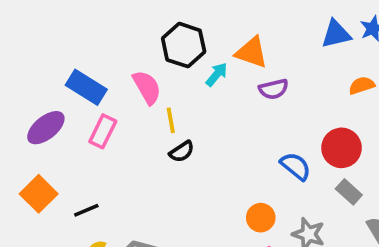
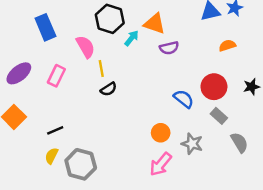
blue rectangle: (86, 87) -> (45, 27), moved, turned 35
black line: (86, 210) -> (55, 130), moved

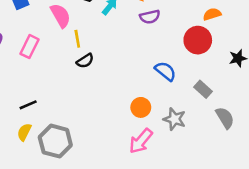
red circle: (214, 87) -> (198, 40), moved

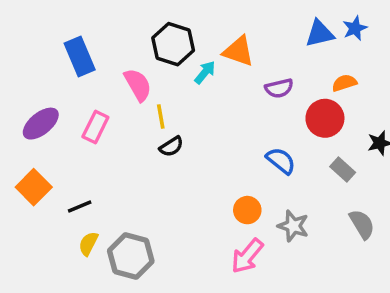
purple semicircle: (150, 17) -> (279, 88), moved
gray rectangle: (203, 89) -> (343, 169), moved
black line: (28, 105) -> (80, 207), moved

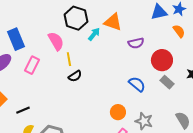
blue rectangle: (80, 56) -> (16, 39), moved
orange semicircle: (344, 83) -> (179, 31), moved, turned 72
gray rectangle: (343, 169) -> (167, 82), moved

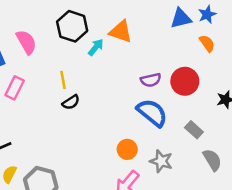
pink semicircle: (56, 41) -> (26, 42), moved
purple semicircle: (136, 43) -> (151, 80), moved
gray rectangle: (167, 82) -> (194, 130), moved
blue semicircle: (137, 84) -> (152, 113), size x1.4

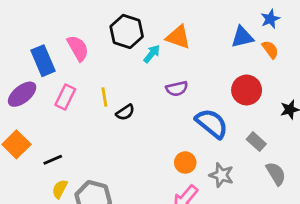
blue triangle: (181, 18) -> (242, 37), moved
yellow line: (63, 80) -> (104, 97), moved
purple semicircle: (151, 80) -> (177, 89), moved

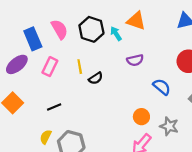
black hexagon: (127, 31) -> (91, 29), moved
cyan arrow: (152, 54) -> (116, 34), turned -72
blue semicircle: (212, 123) -> (162, 87), size x0.7
black line: (53, 160) -> (54, 107), moved

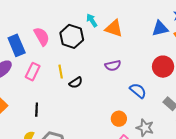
cyan arrow: (116, 34) -> (92, 20), moved
black line: (54, 107) -> (37, 110), turned -64

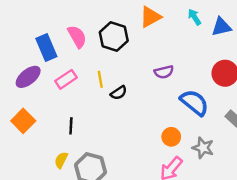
cyan arrow: (92, 20) -> (194, 17), moved
orange triangle: (114, 28) -> (150, 17), moved, turned -48
pink rectangle: (33, 72) -> (66, 79), turned 30
blue semicircle: (138, 91) -> (194, 103), size x1.4

